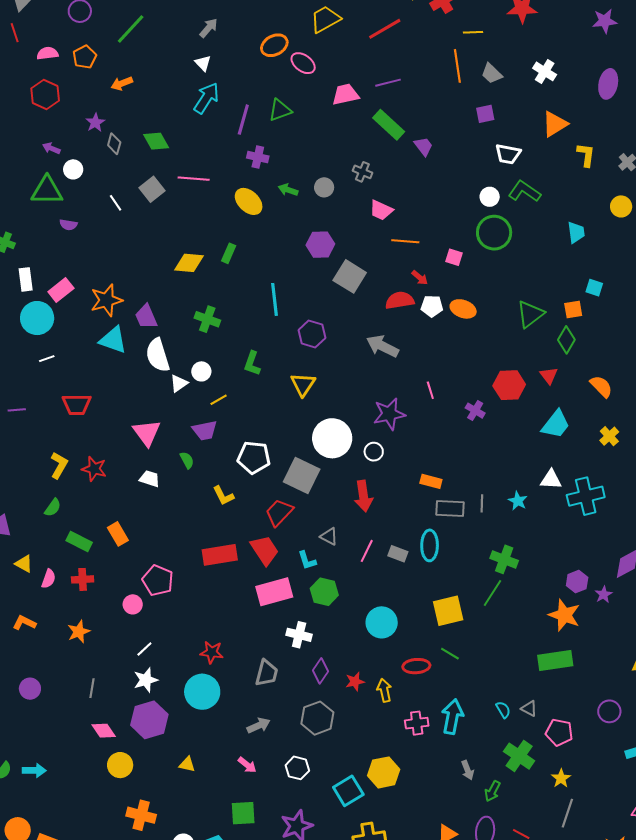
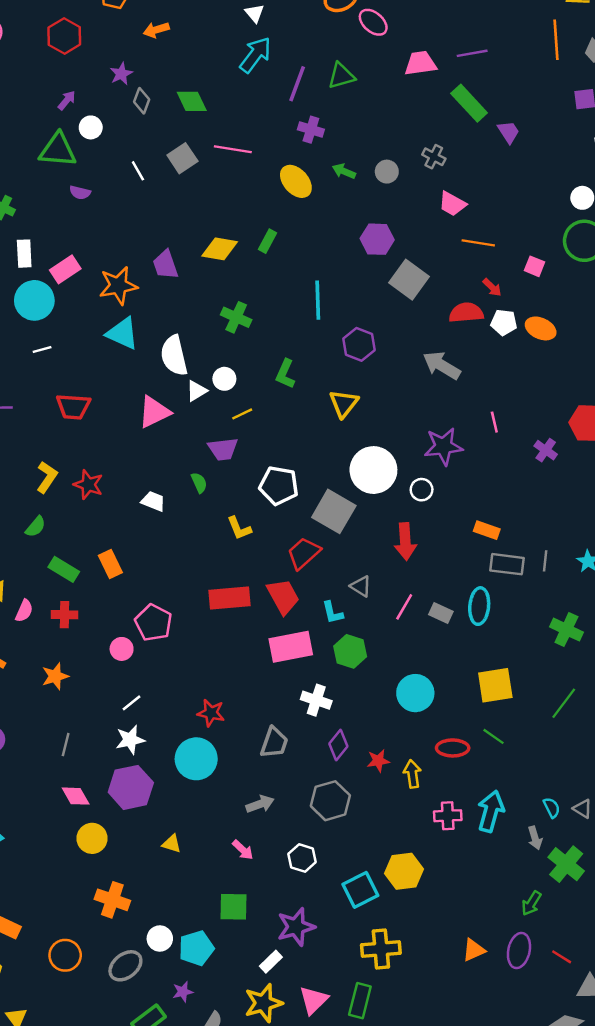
purple arrow: (51, 148) -> (67, 100), turned 102
purple trapezoid: (146, 317) -> (165, 265), moved
pink triangle: (147, 433) -> (154, 412), moved, turned 36
green line: (492, 593) -> (564, 703), moved
gray arrow: (468, 770) -> (535, 838), moved

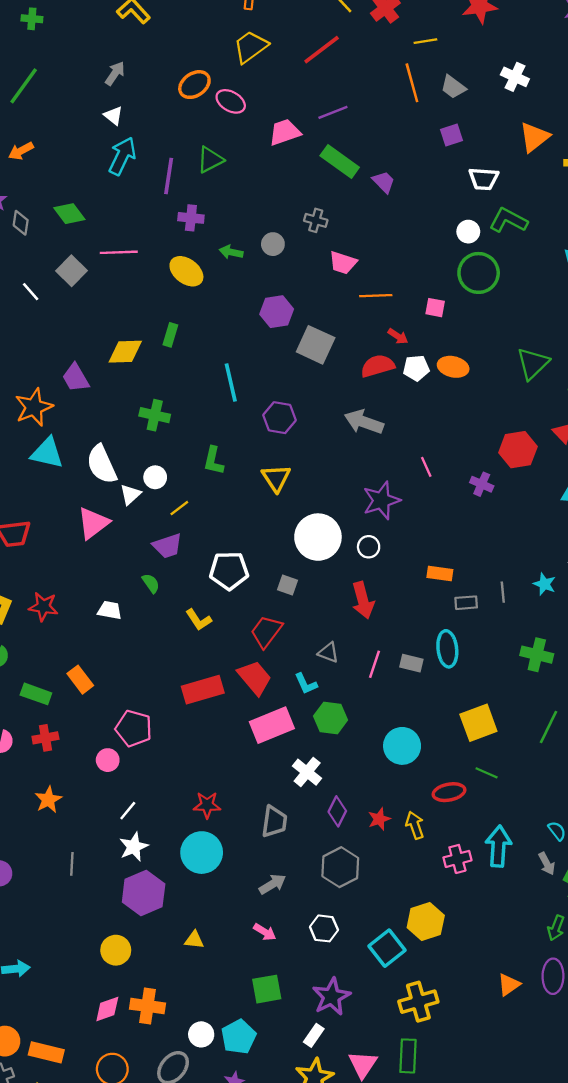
gray square: (334, 511) -> (287, 585), size x0.5
gray rectangle: (507, 564) -> (466, 603), size x0.7
white cross: (316, 700) -> (307, 772), turned 32
pink diamond: (76, 796) -> (107, 1009), moved, turned -68

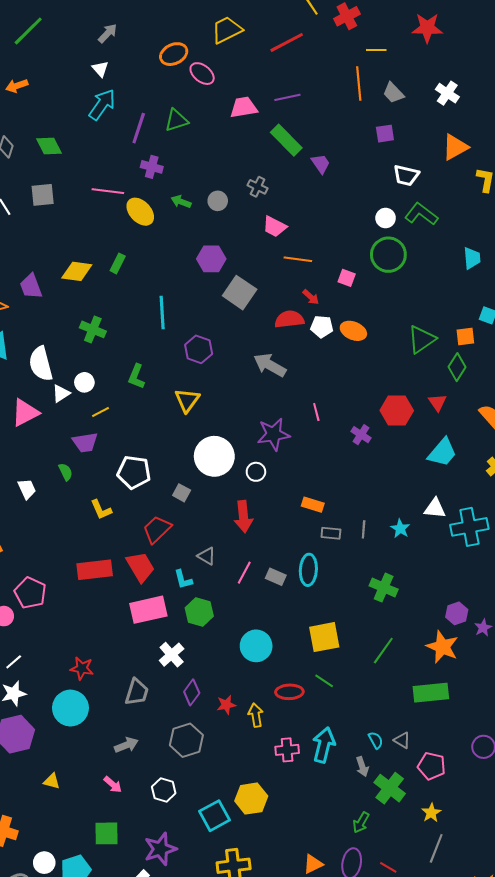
pink line: (119, 252) -> (108, 191), moved
gray square: (71, 271) -> (43, 195), turned 30
white trapezoid: (110, 610) -> (27, 489), turned 45

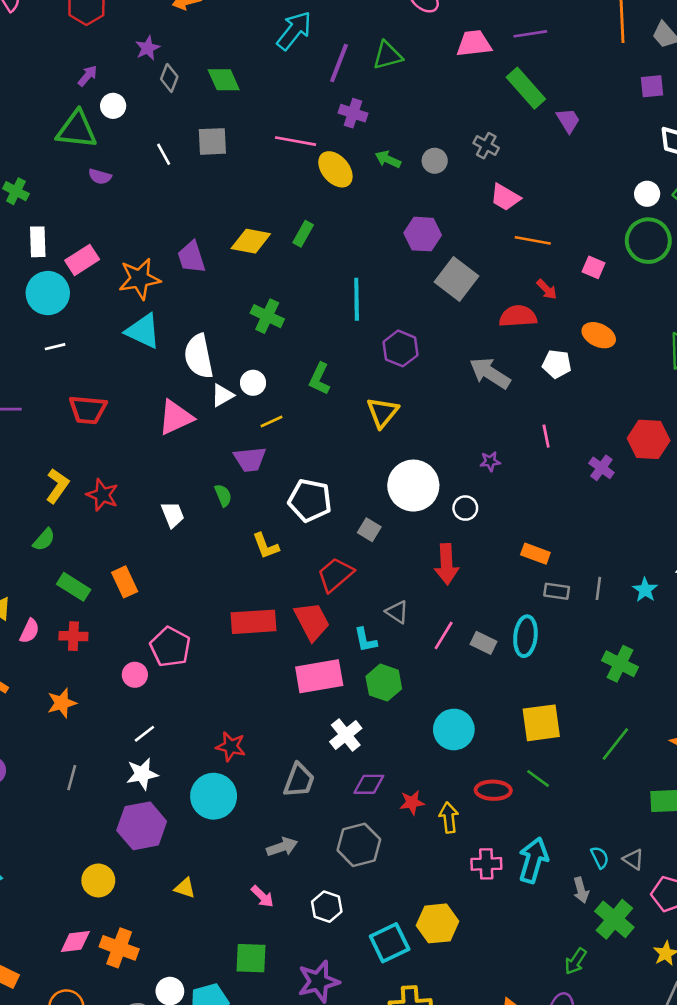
white pentagon: (322, 327) -> (557, 364), moved
purple star: (273, 434) -> (490, 461), size x0.5
purple diamond: (192, 692) -> (369, 784), turned 50

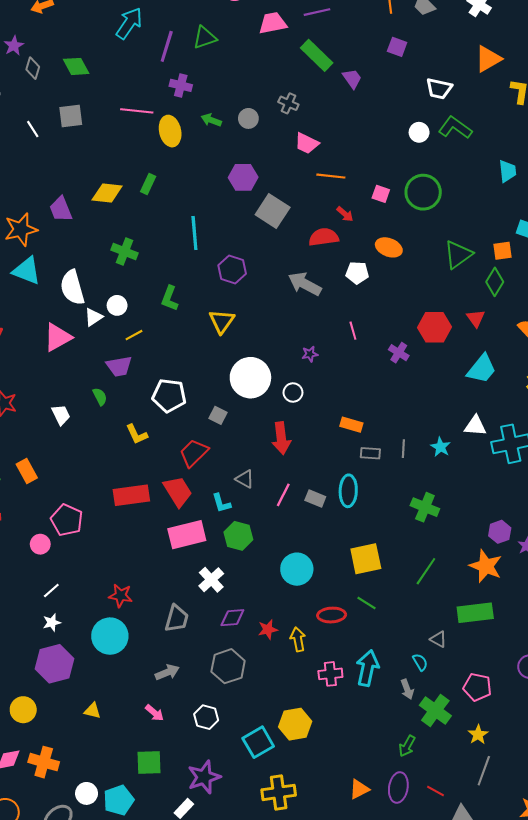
purple square: (652, 86) -> (397, 47), moved, turned 30
yellow ellipse: (335, 169) -> (170, 131), turned 32
green circle: (648, 241) -> (423, 192), moved
white star: (142, 774) -> (52, 623), size x0.7
gray triangle: (633, 859) -> (438, 639), moved

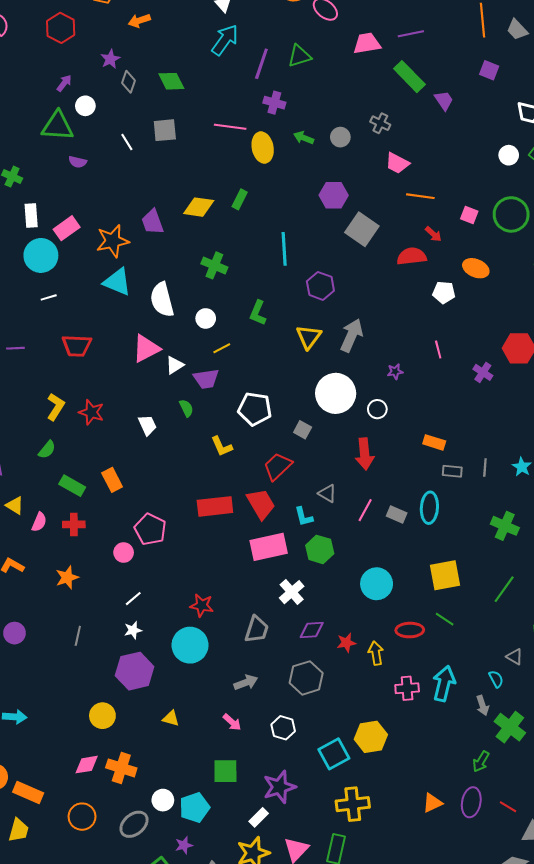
gray arrow: (305, 284) -> (352, 335), moved, turned 84
white triangle: (93, 317) -> (175, 365), moved

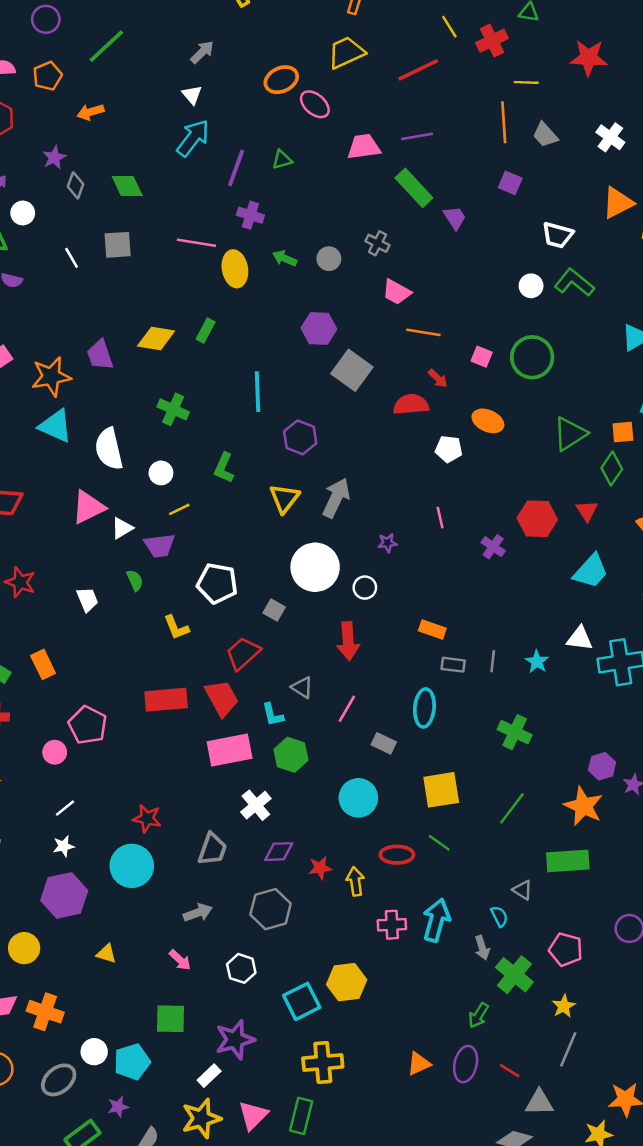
green triangle: (299, 56) -> (282, 160), size x0.7
gray rectangle: (397, 515) -> (384, 743), moved

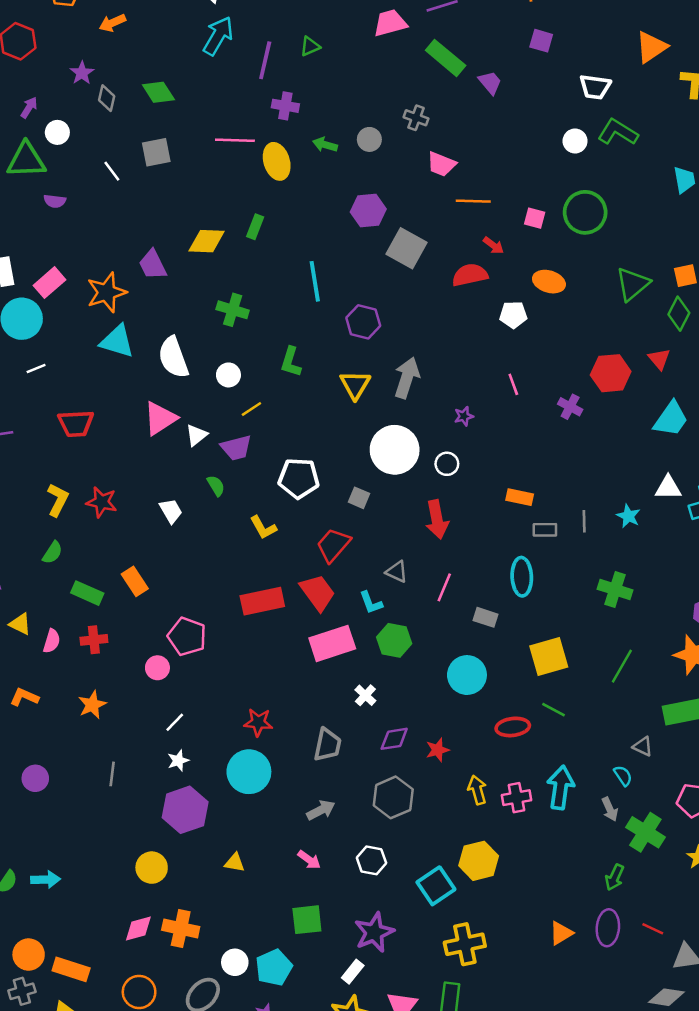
white cross: (256, 805) -> (365, 695), size x0.7
yellow arrow: (355, 881) -> (477, 790), moved

